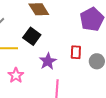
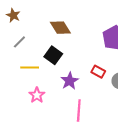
red rectangle: (76, 52) -> (98, 72), turned -64

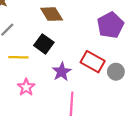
red rectangle: (98, 72) -> (93, 62), size x1.5

